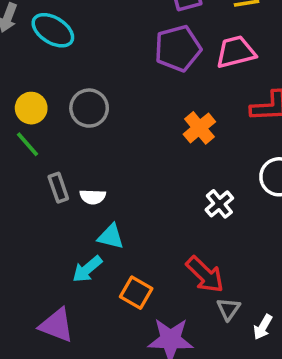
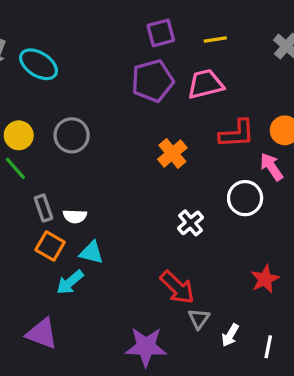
orange square: (136, 293) -> (50, 246), moved

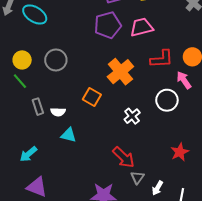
orange cross: (172, 153) -> (120, 72), size x1.4
orange square: (50, 246) -> (92, 97), moved
cyan arrow: (70, 282) -> (28, 154), moved

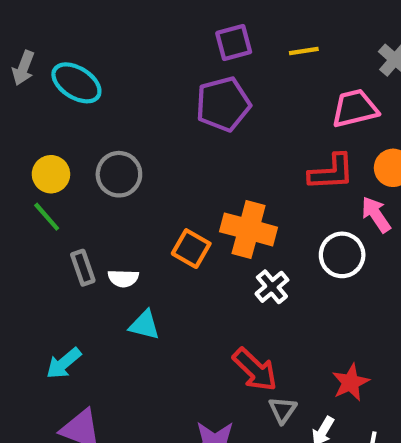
pink trapezoid: (142, 27) -> (355, 108), moved
orange cross: (120, 72) -> (249, 229), moved, turned -35
red star: (180, 152) -> (351, 382), moved

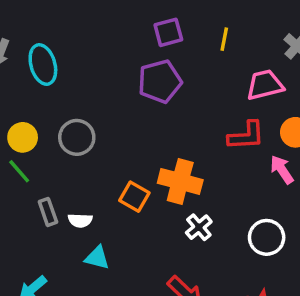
yellow line: (304, 51) -> (224, 39), turned -70
cyan ellipse: (76, 83) -> (43, 64), turned 42
white circle: (342, 255) -> (267, 237), moved

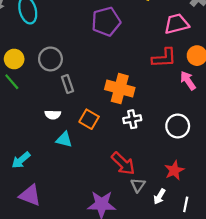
orange square: (134, 197) -> (89, 119), moved
gray rectangle: (48, 212) -> (68, 84), moved
white cross: (199, 227) -> (132, 119), turned 30

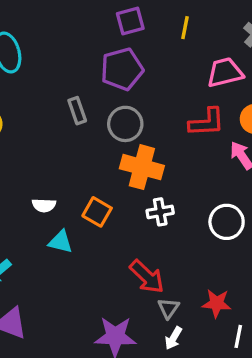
gray circle: (50, 59) -> (125, 124), moved
gray rectangle: (68, 84) -> (77, 111), moved
red star: (174, 170) -> (217, 303), moved, turned 30
white arrow: (160, 196) -> (173, 338), moved

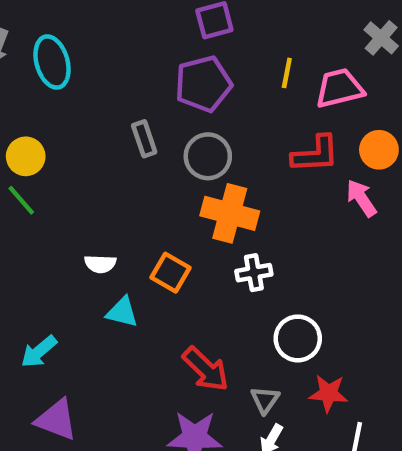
yellow line: (185, 28) -> (287, 73), moved
white circle: (227, 222) -> (298, 338), moved
red arrow: (147, 277) -> (206, 369), moved

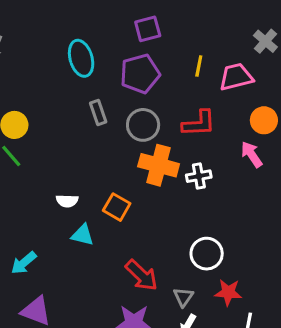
cyan ellipse: (52, 62) -> (81, 58), moved
red L-shape: (315, 154) -> (199, 123), moved
white cross: (254, 273) -> (199, 176), moved

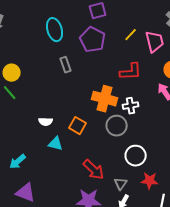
yellow line: (199, 66) -> (131, 35), turned 32
purple pentagon: (140, 74) -> (93, 40), turned -30
pink trapezoid: (236, 77) -> (155, 42), turned 90
gray circle: (143, 125) -> (117, 126), moved

